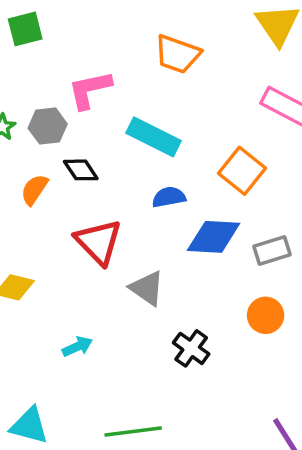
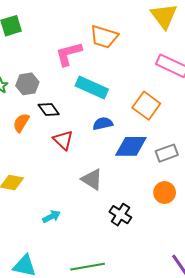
pink L-shape: (90, 90) -> (69, 54), moved
red triangle: (98, 242) -> (63, 140), moved, size x0.7

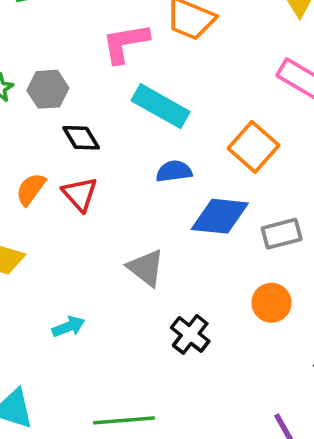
orange semicircle: (21, 123) -> (31, 189), moved
red triangle: (63, 140) -> (80, 194), moved

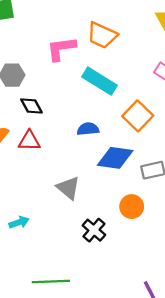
cyan rectangle: (161, 106) -> (99, 81), moved
red triangle: (80, 194) -> (29, 141), turned -50
orange circle: (271, 303) -> (132, 207), moved

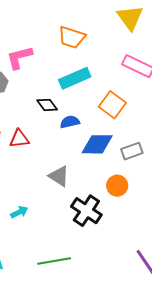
pink L-shape: (61, 49) -> (19, 57), moved
cyan rectangle: (99, 81) -> (75, 78), turned -48
black diamond: (31, 106) -> (47, 105), moved
black cross: (94, 230) -> (86, 211), size x1.4

